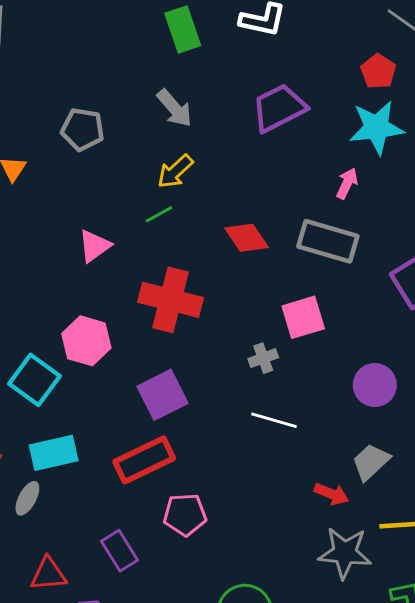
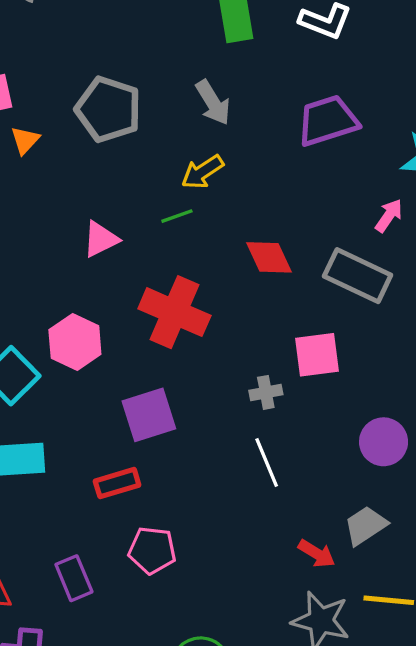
gray pentagon: (83, 129) -> (108, 109), size x1.4
white line: (274, 420) -> (267, 463), turned 42
red rectangle: (144, 460) -> (117, 483), size x0.7

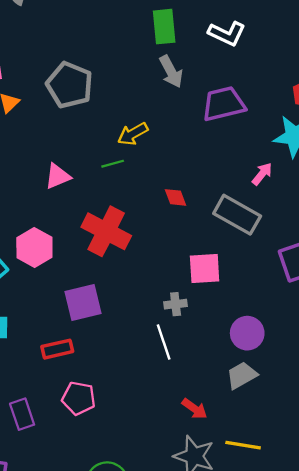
gray arrow: (213, 102) -> (171, 72), moved
red diamond: (269, 257) -> (176, 197), size x0.7
gray cross: (266, 392) -> (176, 304), moved
gray trapezoid: (366, 525) -> (242, 375), moved

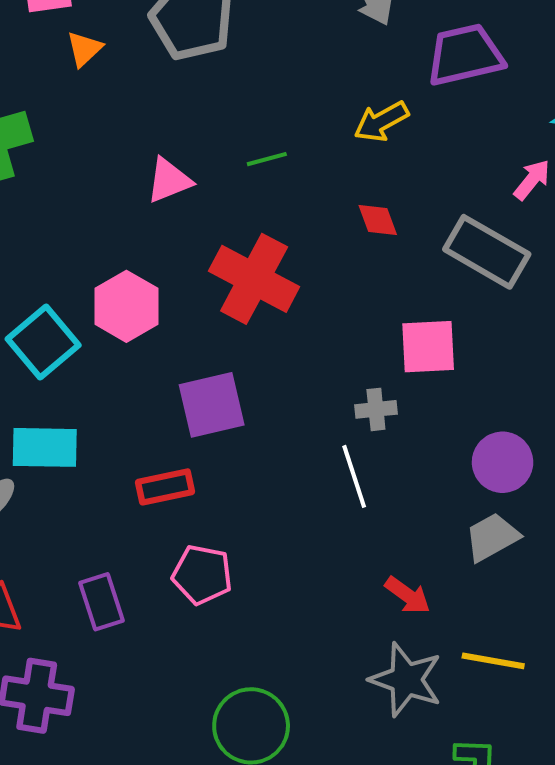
yellow arrow: (133, 134) -> (381, 122), moved

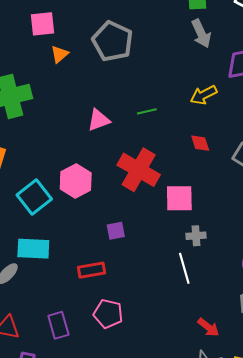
pink square: (428, 347) -> (179, 198), moved
purple square: (212, 405) -> (116, 231), size x0.6

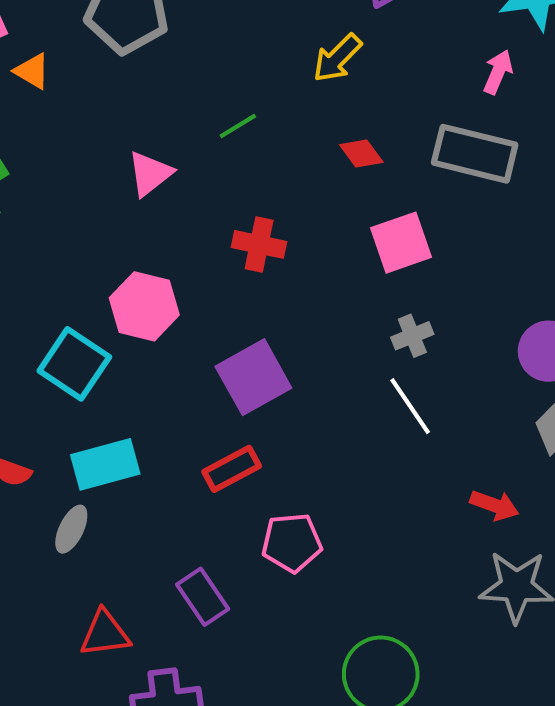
orange triangle: (59, 54) -> (32, 71), turned -30
red cross: (139, 170) -> (259, 244), size x0.6
pink square: (179, 198) -> (401, 243), moved
purple square: (116, 231) -> (253, 377), size x1.8

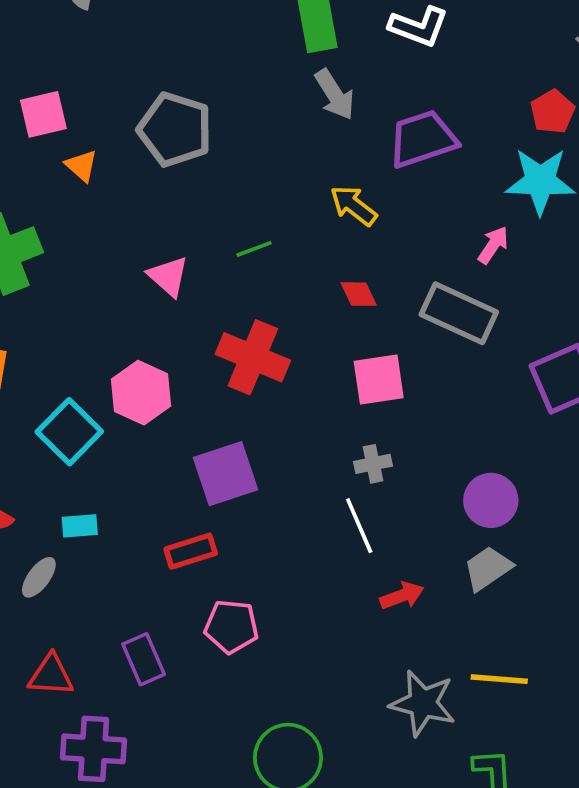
yellow arrow: (337, 58) -> (353, 206), turned 72
pink triangle: (150, 174) -> (168, 276), turned -51
red cross: (259, 244) -> (253, 357), size x1.5
cyan rectangle: (105, 464) -> (80, 526), size x0.6
red arrow: (494, 505) -> (402, 596), moved, turned -51

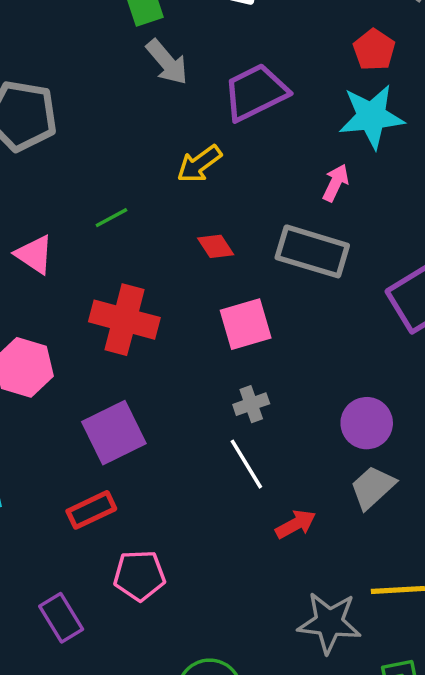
yellow arrow: (353, 206) -> (199, 164), turned -66

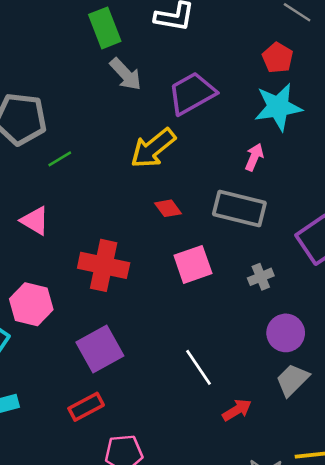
yellow arrow: (199, 164) -> (153, 148), size x1.4
green line: (111, 218) -> (60, 159), moved
gray cross: (251, 404) -> (261, 277), moved

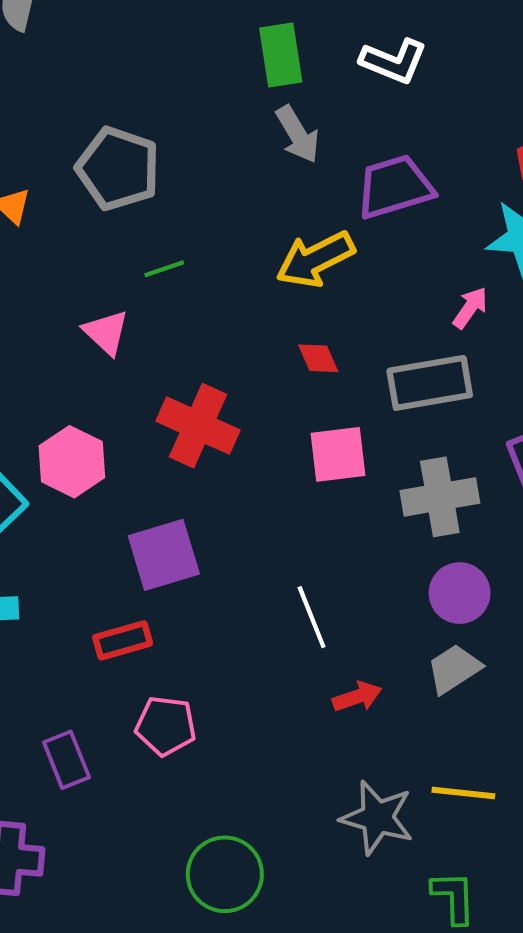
green line: (60, 159) -> (164, 269), moved
gray rectangle: (239, 209) -> (430, 383), turned -36
gray cross: (261, 277) -> (440, 497), size x1.8

